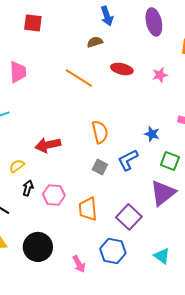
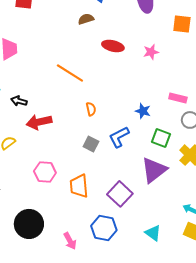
orange line: (79, 78) -> (70, 73), moved
orange semicircle: (100, 132) -> (91, 109), size x0.6
black arrow: (28, 188) -> (19, 101), moved, turned -91

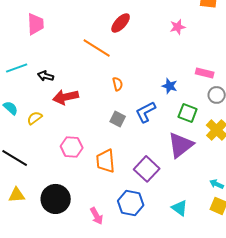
red ellipse: (113, 46) -> (121, 23), moved, turned -60

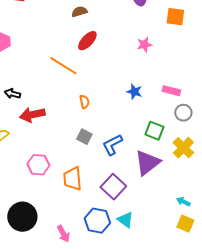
blue star: (170, 86) -> (134, 92), moved
blue L-shape: (146, 112) -> (112, 145), moved
cyan triangle: (180, 208) -> (125, 220), moved

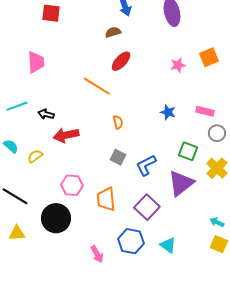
orange square: (175, 17) -> (209, 57), moved, turned -30
black circle: (22, 217) -> (56, 218), moved
cyan triangle: (125, 220) -> (168, 245), moved

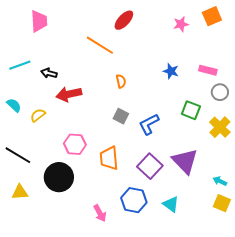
purple triangle: (181, 183) -> (185, 161), moved, turned -36

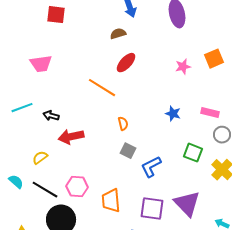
pink trapezoid: (39, 21) -> (41, 64), turned 85
cyan semicircle: (14, 105) -> (16, 182), moved
gray square: (121, 116) -> (128, 151), moved
black line: (18, 155) -> (45, 190), moved
purple square: (150, 166) -> (152, 209), turned -35

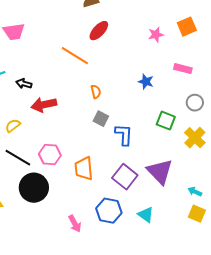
pink rectangle: (210, 113) -> (183, 69), moved
blue L-shape: (151, 167) -> (124, 135), turned 120
purple square: (152, 209) -> (125, 177), turned 30

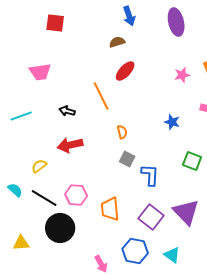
orange line: (75, 56) -> (101, 96), turned 32
black arrow: (24, 84) -> (67, 111), moved

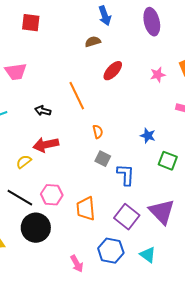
red ellipse: (125, 71) -> (113, 71), moved
blue star: (172, 122) -> (148, 136), moved
yellow semicircle: (39, 166) -> (24, 162), moved

